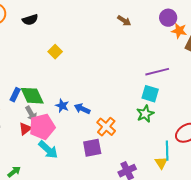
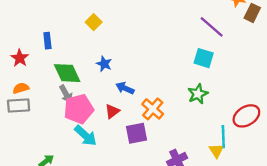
purple line: (157, 72) -> (212, 27), moved, turned 55
cyan square: (150, 94) -> (204, 58), moved
blue rectangle: (15, 95) -> (47, 41), moved, turned -32
blue star: (62, 106) -> (104, 64), moved
red triangle: (25, 129) -> (112, 111), moved

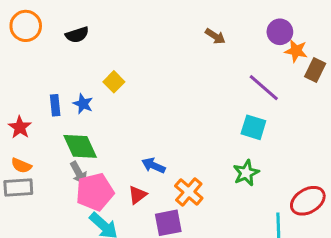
blue star: (104, 64) -> (83, 104), moved
orange semicircle: (21, 88) -> (21, 166), turned -140

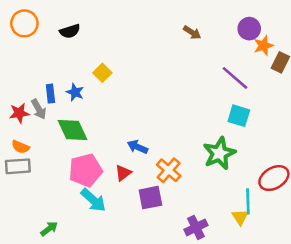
orange star: (296, 51) -> (264, 45), turned -30
red star: (20, 127) -> (19, 113), turned 30
cyan square: (253, 127) -> (239, 116), moved
gray arrow: (79, 173) -> (39, 109), moved
green star: (246, 173) -> (219, 153), size x1.4

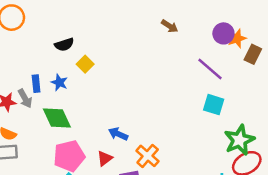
purple circle: (249, 29) -> (223, 33), moved
black semicircle: (70, 31) -> (64, 44), moved
green star: (219, 153) -> (239, 140), moved

